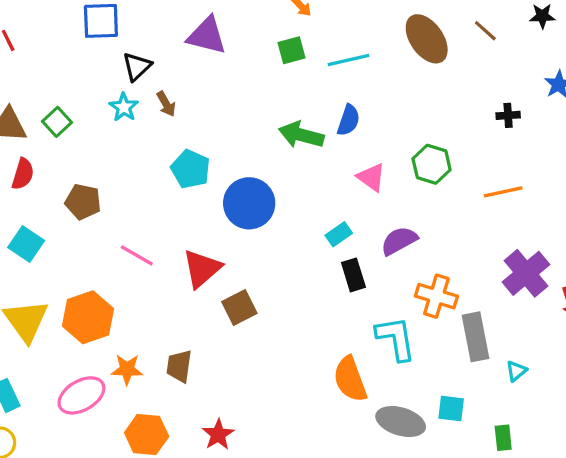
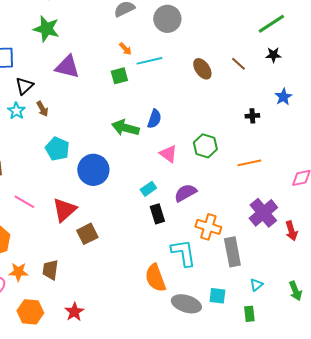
brown ellipse: (427, 39) -> (202, 69), size x0.7
cyan line: (348, 60) -> (149, 61), moved
cyan triangle: (516, 371) -> (256, 285), moved

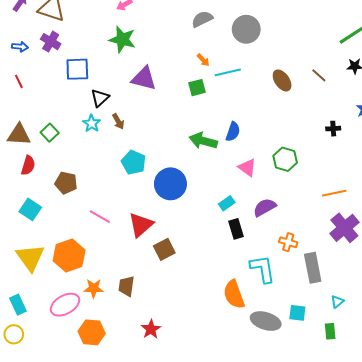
orange line: (249, 163) -> (334, 193), moved
orange cross: (208, 227) -> (288, 242), size x0.7
orange hexagon: (30, 312) -> (92, 332), moved

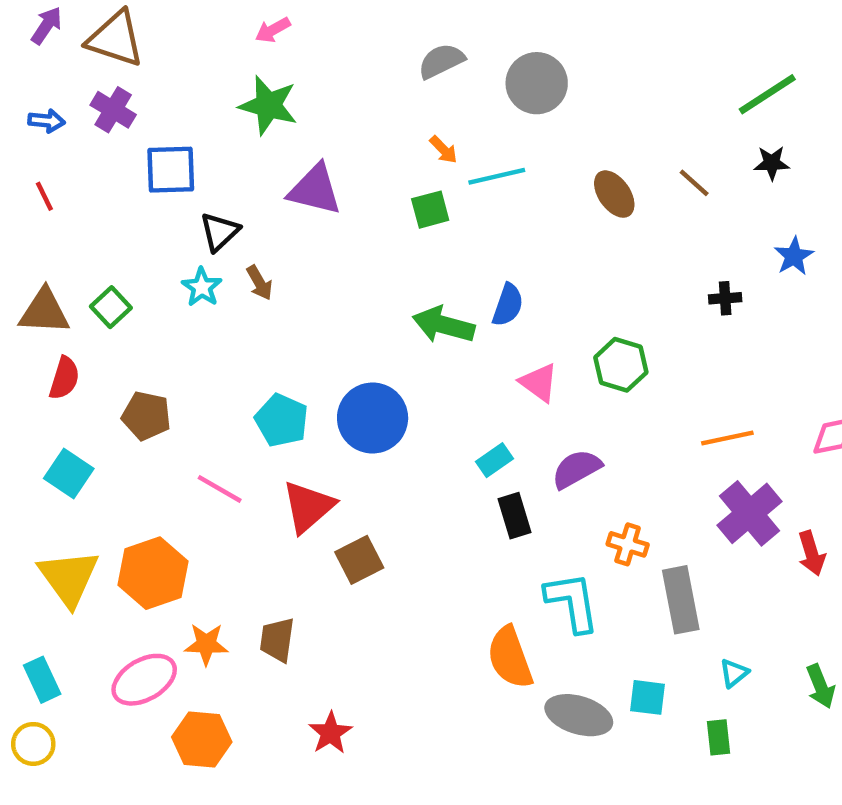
cyan pentagon: (134, 162) -> (282, 420), moved

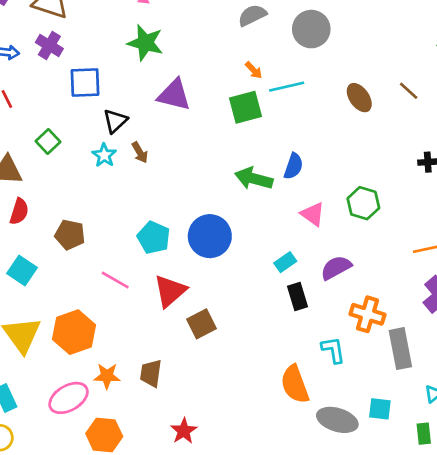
green square: (430, 210) -> (245, 107), size x1.4
green square: (111, 307) -> (48, 141), moved
orange cross: (628, 544) -> (368, 314), size x1.4
cyan L-shape: (572, 602) -> (333, 350), size x0.7

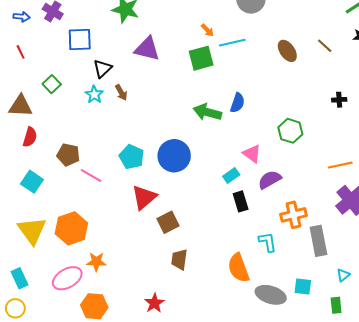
pink triangle: (313, 214) -> (252, 154), moved
pink line: (115, 280) -> (91, 175), moved
orange cross: (368, 314) -> (294, 215), turned -30
brown trapezoid: (151, 373) -> (179, 260), moved

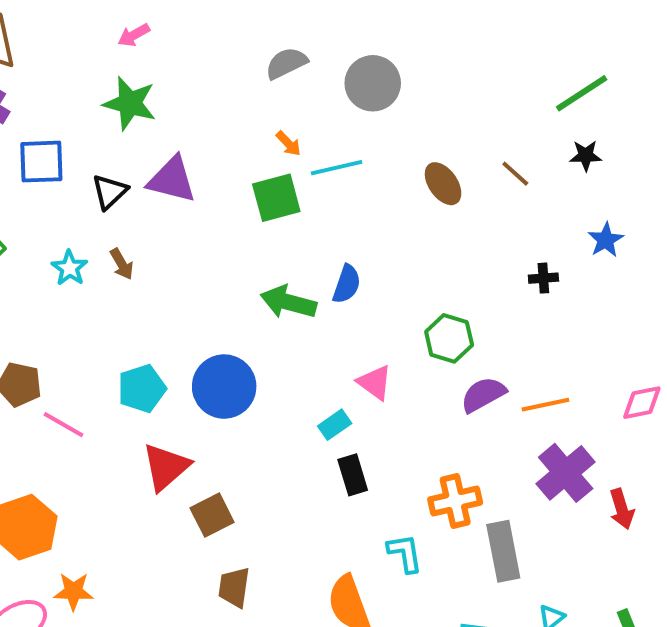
black triangle: (103, 69) -> (110, 192), moved
cyan pentagon: (132, 157) -> (142, 389), turned 30
purple semicircle: (270, 180) -> (483, 395), moved

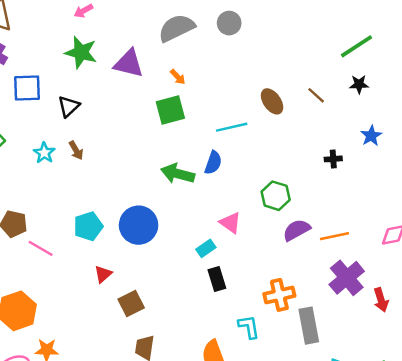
gray semicircle: (286, 63) -> (176, 28), size x1.4
gray circle: (373, 83) -> (229, 23), moved, size x0.7
cyan line: (337, 168) -> (232, 127), moved
purple triangle: (172, 180) -> (129, 63), moved
red triangle: (166, 467) -> (103, 274), size x0.6

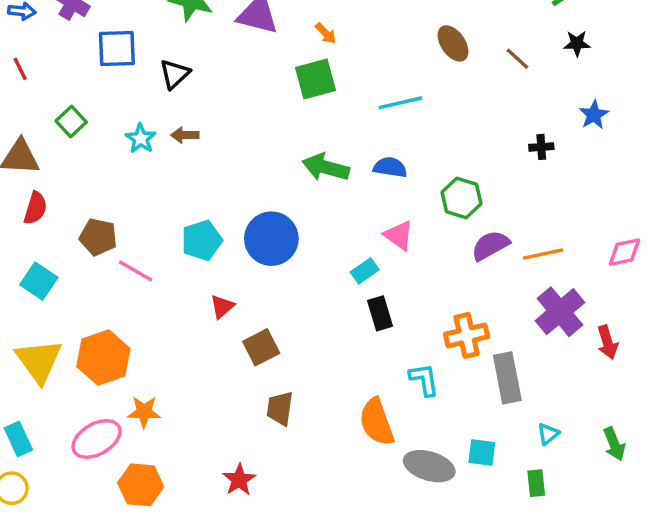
brown ellipse: (272, 101) -> (453, 43), moved
brown arrow: (76, 150) -> (185, 135), turned 120
blue semicircle: (213, 163) -> (390, 167), moved, turned -100

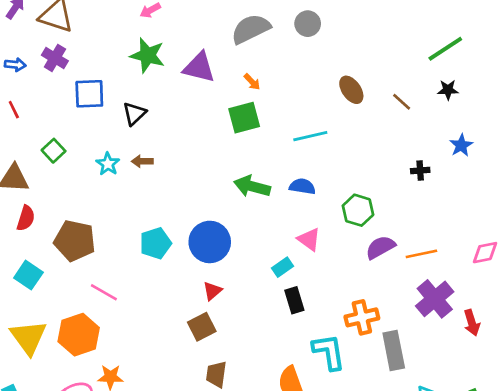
brown pentagon: (98, 237) -> (75, 241), size x1.4
pink line: (136, 271) -> (104, 292), moved
red triangle: (222, 307) -> (212, 291), moved
cyan L-shape: (424, 380) -> (329, 352), size x1.4

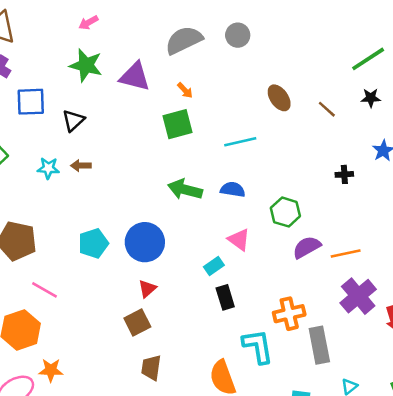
cyan star: (108, 164) -> (48, 168), turned -30

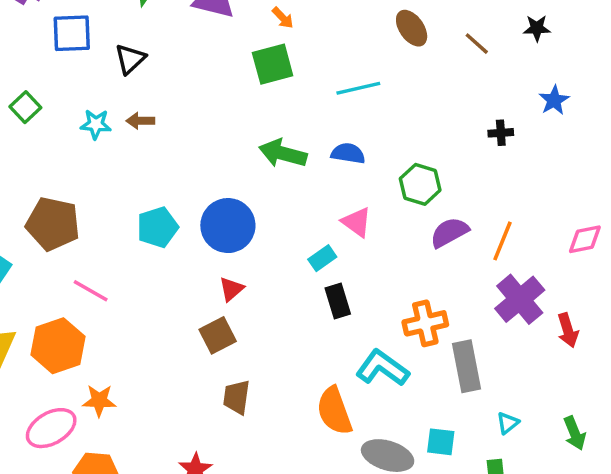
orange line: (346, 253) -> (503, 241), turned -56
cyan L-shape: (258, 346) -> (382, 368), turned -45

